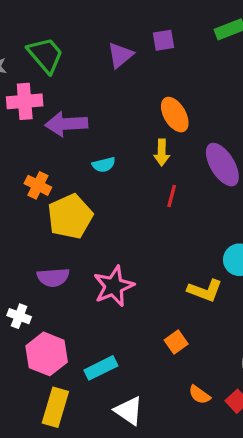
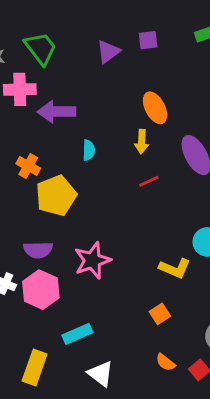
cyan semicircle: (104, 165) -> (89, 150), turned -78
red line: (172, 196) -> (149, 181), turned 48
orange square: (176, 342) -> (160, 314), moved
pink hexagon: (47, 354) -> (41, 290), moved

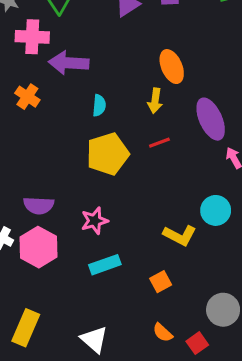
orange cross: (28, 166) -> (27, 97), moved
yellow pentagon: (56, 196) -> (108, 154), moved
pink star: (92, 260) -> (95, 221), size x0.7
cyan rectangle: (77, 334) -> (105, 265), moved

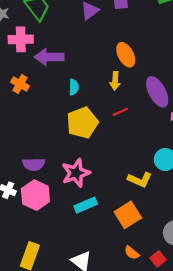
pink star: (95, 221) -> (76, 173), size x1.4
orange square: (161, 282) -> (128, 215), size x1.6

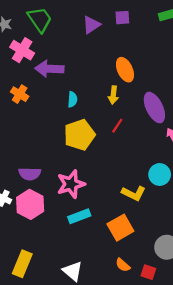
pink cross: (21, 39) -> (22, 50), turned 30
red line: (120, 112) -> (117, 126), turned -35
red square: (158, 259) -> (148, 272), turned -35

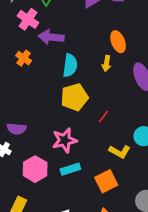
cyan semicircle: (72, 99) -> (70, 65), size x1.6
red line: (117, 126) -> (103, 117), moved
purple semicircle: (30, 174) -> (17, 129), moved
pink hexagon: (30, 204) -> (35, 169), moved

